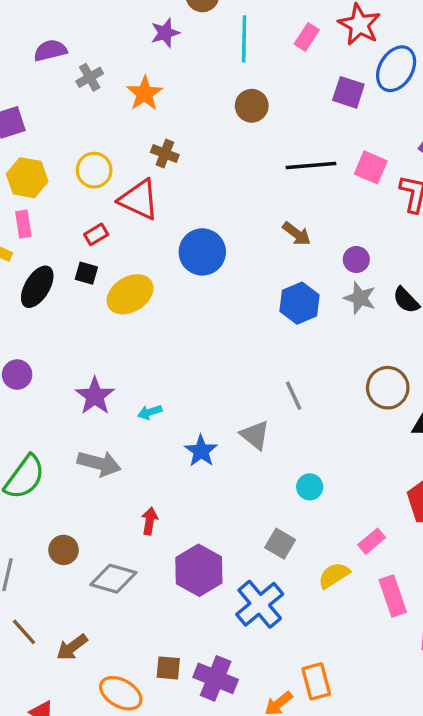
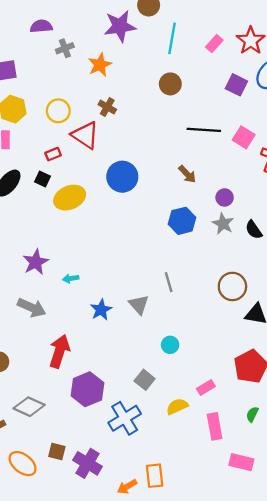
purple star: (165, 33) -> (120, 26), size x1.6
red arrow: (150, 521) -> (59, 351), size x1.8
gray diamond: (113, 579) -> (29, 407), moved

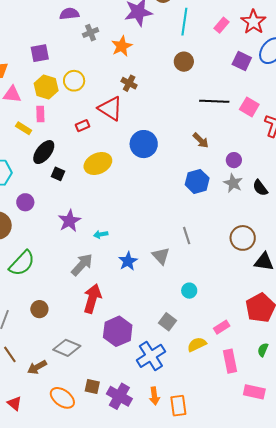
yellow circle: (58, 111) -> (74, 81), moved
black square: (43, 179) -> (58, 174), moved
gray arrow: (32, 308) -> (82, 265), moved, turned -70
orange arrow: (127, 487) -> (154, 396), moved, turned -66

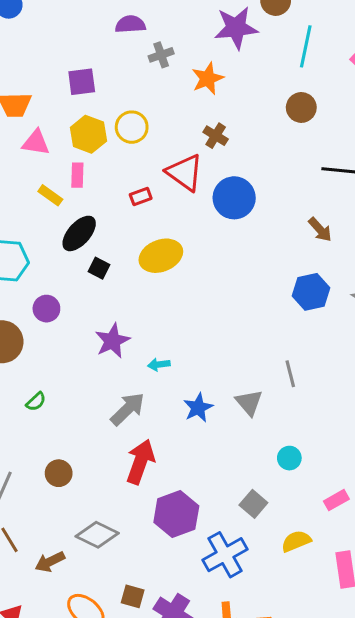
blue circle: (144, 144) -> (234, 198), moved
green semicircle: (22, 263) -> (36, 402), size x0.5
pink rectangle: (222, 327) -> (336, 500), moved

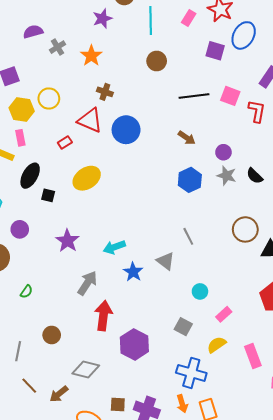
purple star: (236, 28) -> (102, 18), size x0.7
cyan arrow: (159, 364) -> (114, 247), moved, size x1.5
pink rectangle: (336, 500) -> (224, 314), moved
blue cross: (225, 555) -> (191, 373), moved, turned -32

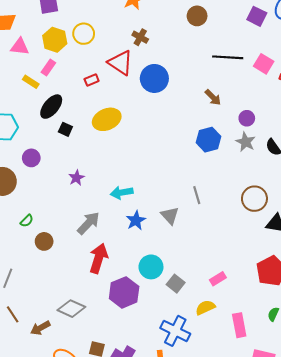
pink rectangle: (20, 138) -> (48, 67), turned 35
purple star: (67, 241) -> (76, 178), size x0.7
cyan circle: (200, 291) -> (151, 267), moved, size x1.5
brown circle: (52, 335) -> (44, 241), moved

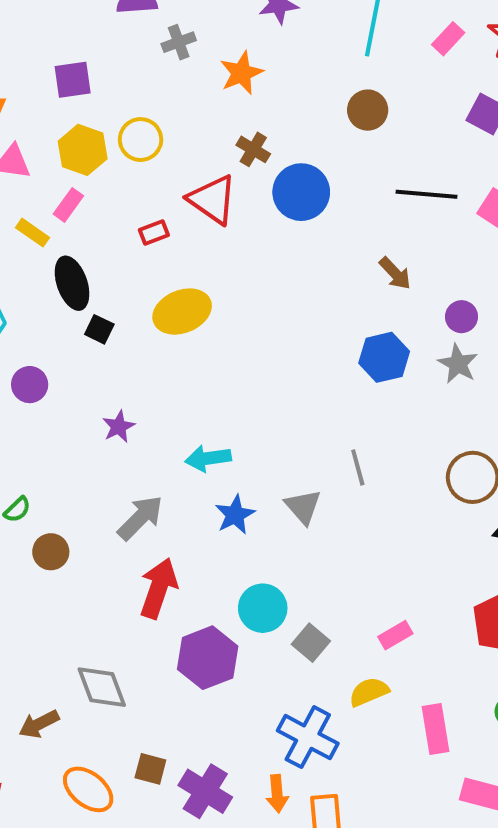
blue circle: (154, 78) -> (301, 192), moved
black ellipse: (51, 107) -> (72, 283), turned -60
gray diamond: (71, 309) -> (102, 687), turned 44

